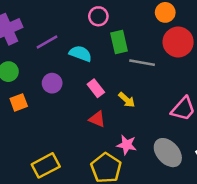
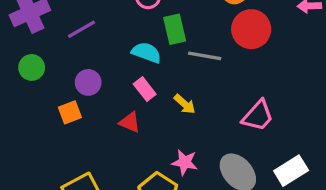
cyan semicircle: (80, 54) -> (146, 52), moved
orange square: (19, 102) -> (70, 112), moved
red triangle: (97, 119) -> (130, 122), moved

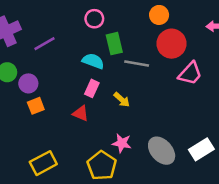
purple circle: (88, 82) -> (28, 83), moved
pink rectangle: (145, 89) -> (92, 88), turned 63
pink trapezoid: (258, 116) -> (190, 73), moved

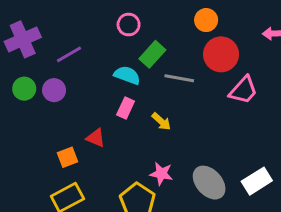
green rectangle: (114, 44) -> (152, 54), turned 55
purple circle: (28, 83) -> (54, 90), moved
orange square: (36, 106) -> (67, 157), moved
red triangle: (81, 113) -> (96, 138), moved

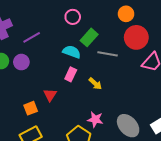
red triangle: (96, 138) -> (50, 95), turned 40

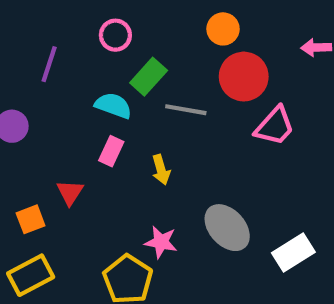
purple line: (32, 37) -> (49, 64), moved, turned -42
yellow arrow: (95, 84) -> (161, 170), turned 32
gray ellipse: (128, 126) -> (227, 228), moved

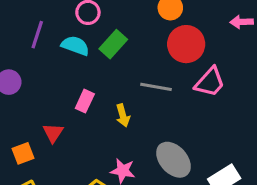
cyan semicircle: (113, 106) -> (75, 46), moved
gray line: (186, 110) -> (156, 87), moved

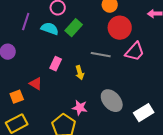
red triangle: (53, 133) -> (36, 84), turned -32

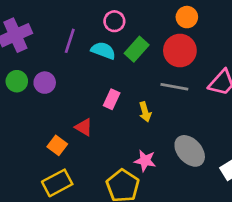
red circle: (120, 28) -> (180, 51), moved
orange square: (17, 97) -> (57, 145), turned -32

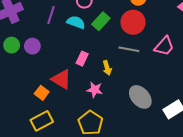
red triangle: (84, 127) -> (61, 79), size x1.5
pink star: (145, 161) -> (95, 90), moved

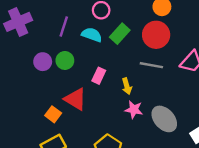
green circle: (12, 45) -> (65, 60), moved
pink star: (95, 90) -> (134, 110), moved

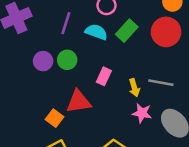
gray line: (151, 65) -> (161, 83), moved
red triangle: (75, 99) -> (79, 102), turned -40

